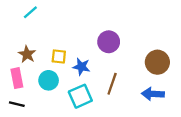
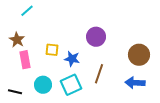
brown star: (27, 54) -> (17, 40), moved
pink rectangle: (17, 78) -> (25, 60), moved
cyan circle: (49, 80) -> (43, 85), moved

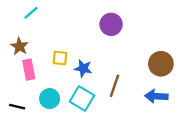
purple circle: (96, 37) -> (111, 24), moved
cyan square: (71, 85) -> (82, 99), turned -35

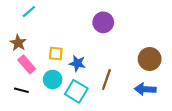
pink rectangle: (29, 70) -> (27, 64), turned -30
cyan circle: (50, 99) -> (53, 79), moved
black line: (17, 107) -> (21, 90), moved

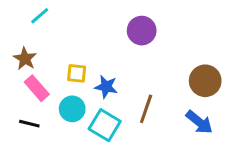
blue arrow: (145, 89) -> (199, 122), turned -144

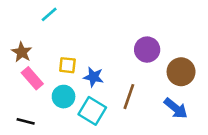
cyan line: (40, 16) -> (49, 14), moved
purple circle: (142, 31) -> (147, 50), moved
black line: (29, 124) -> (26, 121), moved

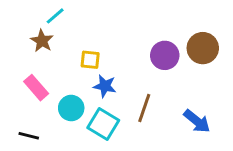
brown star: (22, 52) -> (42, 41), moved
yellow square: (67, 65) -> (90, 60), moved
brown circle: (181, 72) -> (203, 48), moved

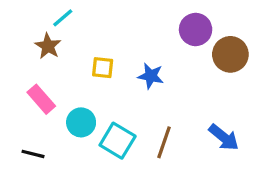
purple circle: (165, 55) -> (196, 29), moved
blue star: (105, 86) -> (151, 76), moved
brown line: (144, 108) -> (164, 142), moved

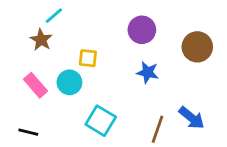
purple circle: (196, 29) -> (142, 30), moved
blue star: (151, 76) -> (148, 72), moved
cyan circle: (81, 122) -> (69, 82), moved
brown line: (164, 142) -> (158, 129), moved

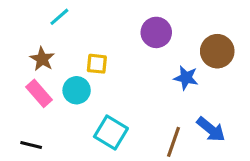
brown star: (41, 40) -> (42, 59), moved
blue star: (148, 72) -> (186, 78), moved

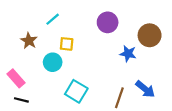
cyan line: (59, 17) -> (53, 19), moved
pink rectangle: (39, 93) -> (16, 78), moved

